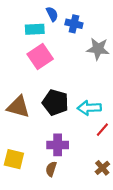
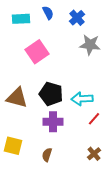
blue cross: (74, 24) -> (77, 18), moved, turned 35
cyan rectangle: (35, 29) -> (21, 19), moved
purple cross: (58, 145) -> (53, 122), moved

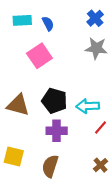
blue semicircle: (48, 13) -> (48, 24), moved
blue cross: (77, 18) -> (95, 18), moved
brown semicircle: (47, 155) -> (50, 166), size x1.5

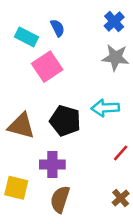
cyan rectangle: (22, 20) -> (27, 37), moved, turned 30
cyan arrow: (88, 106) -> (105, 108), moved
purple cross: (57, 131) -> (52, 165), moved

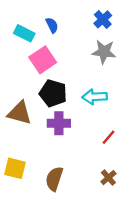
black pentagon: (65, 121) -> (53, 93), moved
purple cross: (52, 165) -> (59, 123), moved

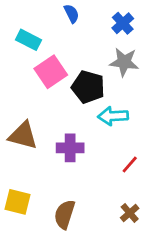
blue semicircle: (52, 25) -> (72, 14), moved
black pentagon: (53, 93) -> (88, 87), moved

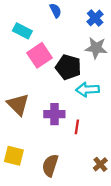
brown triangle: (23, 135) -> (18, 104), turned 30
red line: (130, 164) -> (77, 127), moved, turned -32

